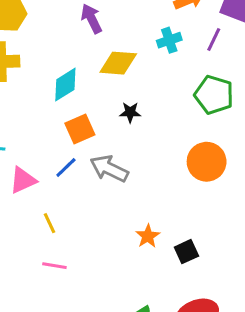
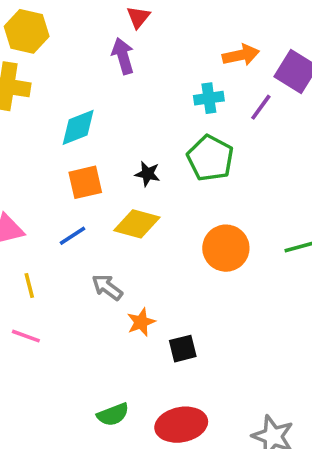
yellow diamond: (118, 63) -> (137, 224), moved
green pentagon: (214, 95) -> (210, 158), moved
blue line: (66, 167) -> (73, 236), moved
gray arrow: (109, 169) -> (107, 287), moved, size x0.7

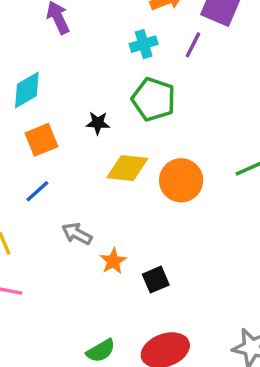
yellow diamond: (137, 224) -> (127, 168), moved

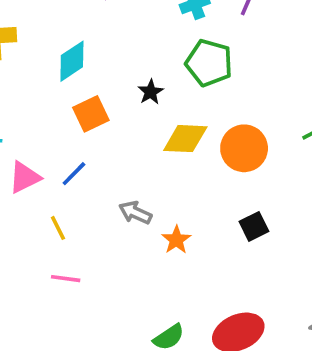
black star: (98, 123) -> (151, 92), turned -30
blue line: (37, 191) -> (74, 174), moved
black square: (156, 280) -> (254, 226), moved

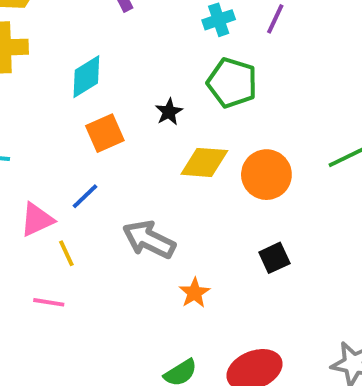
pink triangle: (25, 177) -> (37, 220), moved
gray arrow: (135, 213) -> (149, 240), size x1.5
orange star: (176, 240) -> (194, 293), moved
pink line: (66, 279) -> (49, 302), moved

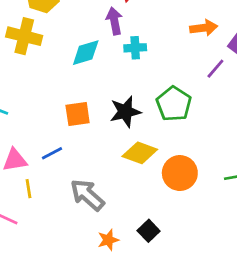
cyan cross: (219, 20) -> (135, 48), moved
cyan diamond: (86, 77) -> (86, 53), moved
black star: (169, 112) -> (125, 112), size x1.6
black square: (274, 258) -> (149, 231), moved, turned -35

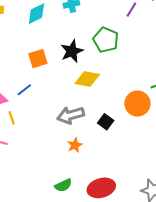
orange circle: (180, 173) -> (137, 104), moved
gray arrow: (87, 195) -> (71, 115), moved, turned -48
black square: (149, 231) -> (106, 122), moved

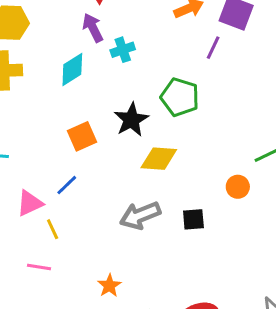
orange circle: (137, 104) -> (238, 187), size x0.6
black square: (106, 122) -> (193, 219), turned -35
orange star: (75, 145) -> (109, 286), moved

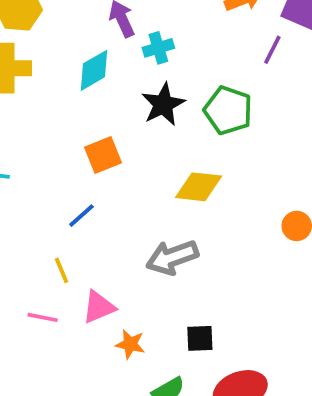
black star: (131, 120) -> (163, 104), moved
pink triangle: (30, 203) -> (99, 307), moved
black square: (193, 219) -> (200, 338), moved
orange star: (109, 286) -> (130, 344), turned -30

